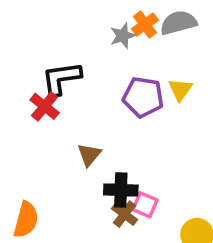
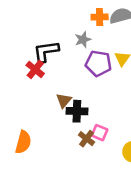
orange cross: (145, 25) -> (100, 17), turned 35
gray star: (123, 36) -> (83, 40), moved
black cross: (121, 190) -> (77, 111), moved

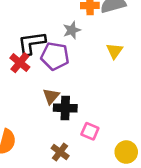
purple pentagon: (98, 63) -> (55, 56), moved
brown cross: (86, 139) -> (60, 152), moved

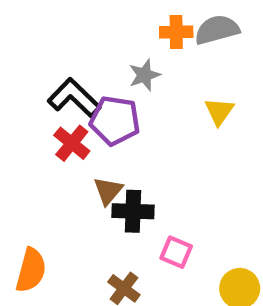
black L-shape: (32, 43) -> (74, 98), turned 52
red cross: (20, 63) -> (72, 143), moved

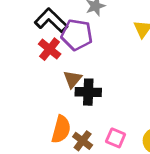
pink square: (176, 252) -> (116, 138), moved
orange semicircle: (31, 270) -> (61, 129), moved

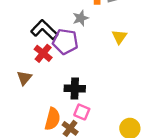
brown triangle: (73, 79) -> (24, 78), moved
pink square: (116, 138) -> (82, 112), moved

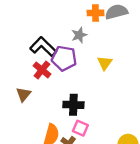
yellow triangle: (119, 37) -> (105, 63), moved

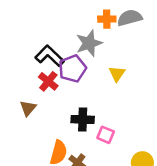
gray star: (79, 35) -> (89, 43), size x1.5
purple pentagon: (64, 58) -> (72, 69), turned -30
pink square: (80, 128) -> (106, 135), moved

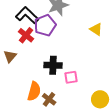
yellow triangle: (117, 74) -> (96, 29), moved, turned -32
pink square: (106, 135) -> (71, 77), turned -32

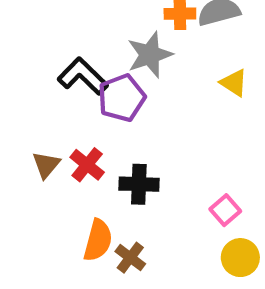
yellow triangle: (96, 29) -> (234, 83), moved
red cross: (26, 35) -> (87, 165), moved
pink square: (71, 77) -> (225, 210), moved, turned -32

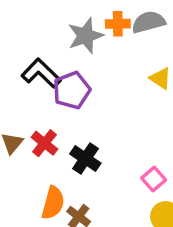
gray star: (150, 55) -> (85, 36), moved
black cross: (139, 184) -> (85, 159), turned 32

